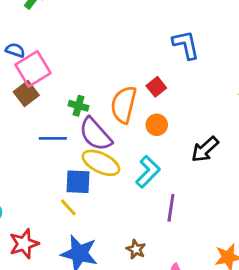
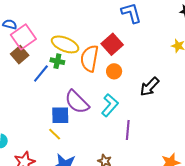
red square: (156, 87) -> (112, 44), size x1.5
purple semicircle: (95, 134) -> (77, 102), moved
blue line: (53, 138) -> (41, 74), moved, turned -48
yellow ellipse: (101, 163) -> (65, 44), moved

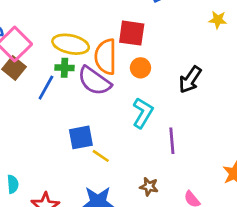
red square: (112, 44) -> (132, 33), turned -30
purple semicircle: (77, 102) -> (94, 81), moved
yellow line: (55, 134) -> (101, 156), moved

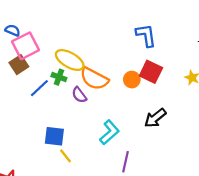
red square: (132, 33) -> (151, 72), moved
orange semicircle: (106, 57) -> (94, 79), turned -80
orange circle: (140, 68) -> (132, 80), moved
purple semicircle: (94, 81) -> (79, 95), size x0.6

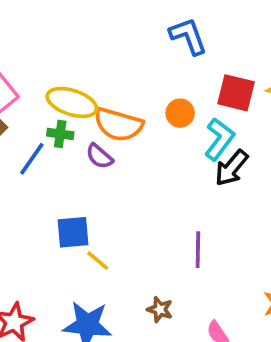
red square: (151, 72) -> (236, 93), moved
cyan L-shape: (109, 132) -> (219, 139), moved

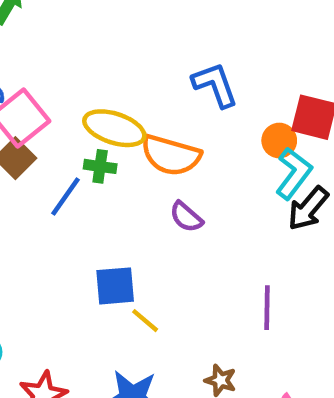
blue L-shape: (188, 36) -> (215, 85), moved
orange circle: (180, 113) -> (279, 141), moved
purple semicircle: (99, 156) -> (186, 217), moved

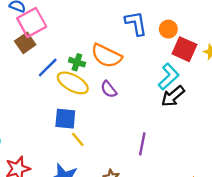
yellow ellipse: (114, 128) -> (73, 83), moved
orange circle: (279, 141) -> (168, 29), moved
green cross: (100, 166) -> (77, 62), moved

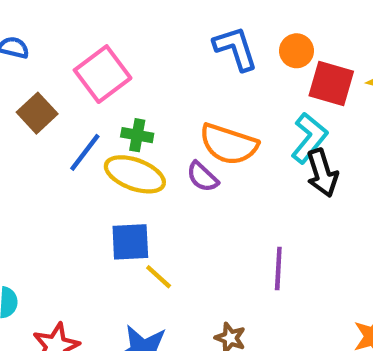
pink square: (32, 22) -> (103, 74), moved
orange semicircle: (106, 56) -> (229, 144), moved
black arrow: (173, 96) -> (322, 173), turned -60

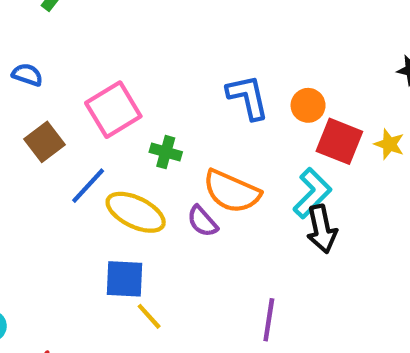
green cross: (137, 135) -> (166, 152), moved

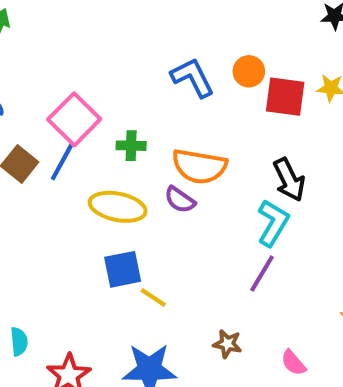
blue line: (88, 186) -> (62, 162), moved
cyan L-shape: (312, 193) -> (273, 223), moved
purple line: (269, 320) -> (262, 273), turned 36

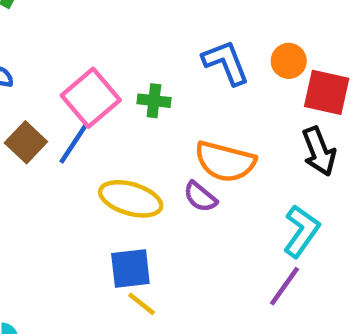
green cross: (131, 146) -> (154, 101), moved
black arrow: (289, 180) -> (319, 151), moved
yellow line: (153, 297) -> (142, 304), moved

